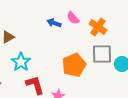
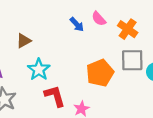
blue arrow: (54, 23) -> (77, 24), turned -152

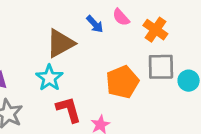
brown triangle: (24, 41) -> (60, 43), moved, size x1.6

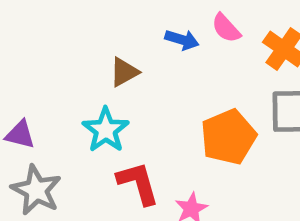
blue arrow: (95, 24) -> (182, 40), turned -30
brown triangle: (60, 43) -> (124, 72), size x0.6

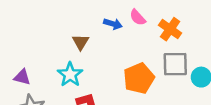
brown triangle: (124, 72) -> (80, 42), turned -30

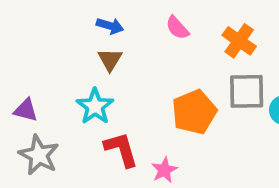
pink semicircle: (138, 17) -> (177, 28), moved
blue arrow: (113, 24) -> (110, 26), moved

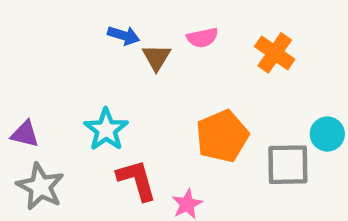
pink semicircle: (177, 28) -> (202, 38), turned -60
brown triangle: (110, 60) -> (156, 57), moved
gray square: (247, 91) -> (288, 165), moved

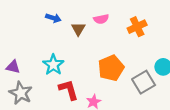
blue arrow: (124, 35) -> (53, 18), moved
orange cross: (275, 53) -> (137, 27), turned 30
gray square: (288, 165) -> (144, 82), turned -30

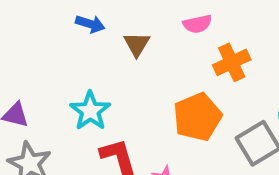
pink semicircle: (101, 19) -> (197, 24), moved
orange cross: (137, 27) -> (232, 62), moved

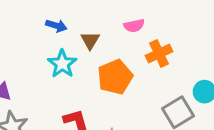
cyan star: (90, 111) -> (62, 64), moved
orange pentagon: (197, 117) -> (115, 77), moved

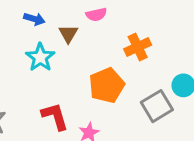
pink semicircle: (134, 26) -> (96, 15), moved
orange pentagon: (115, 77) -> (107, 85), moved

